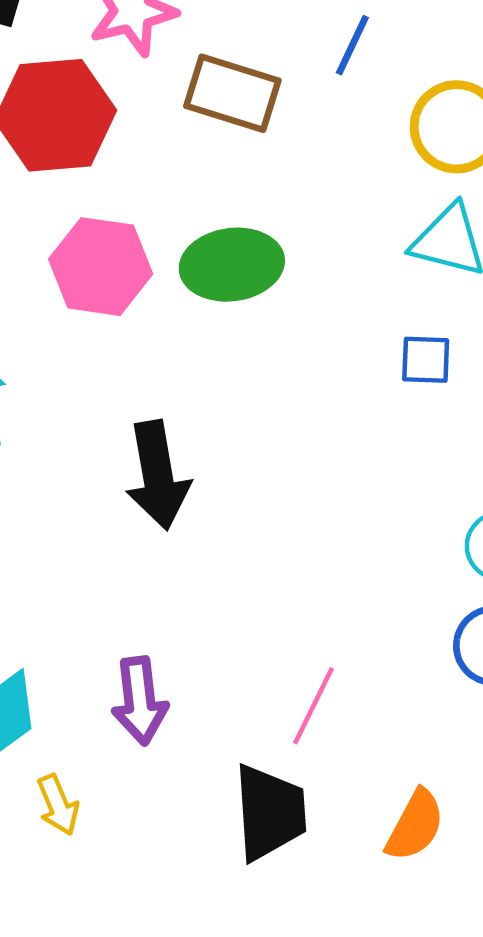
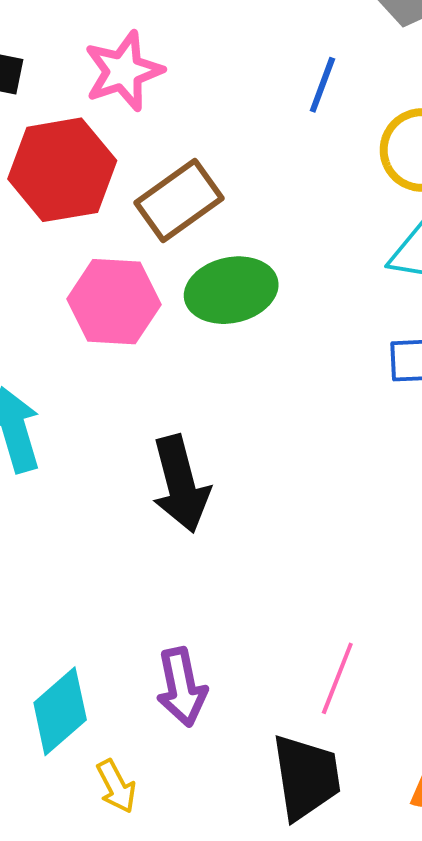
brown rectangle: (232, 93) -> (179, 200), moved, turned -48

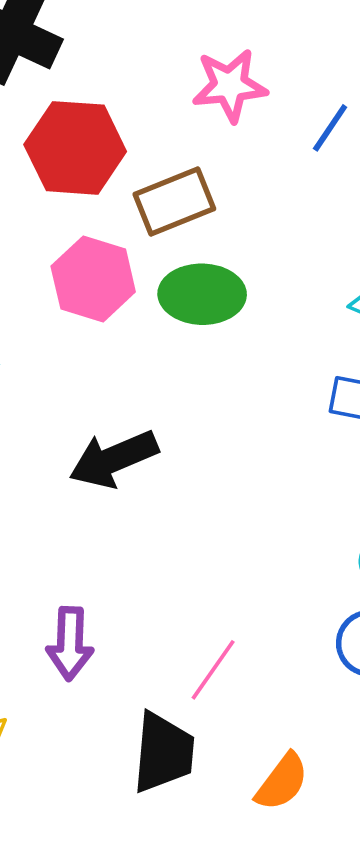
pink star: (123, 71) -> (230, 86), moved
black arrow: (181, 484) -> (114, 459), turned 68

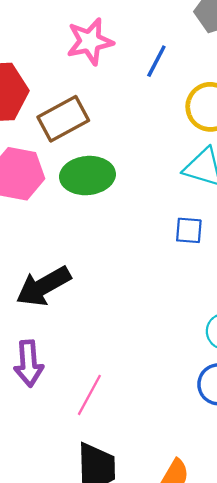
purple arrow: (70, 644) -> (29, 363), moved
pink line: (213, 670) -> (89, 395), moved

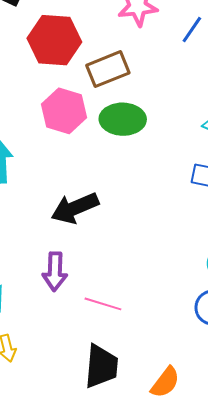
pink line: (89, 395) -> (103, 304), turned 72

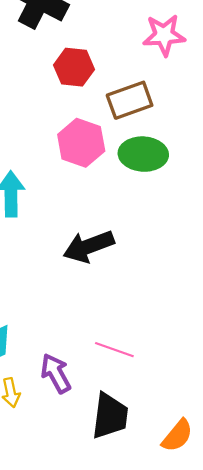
red hexagon: (54, 40) -> (74, 67), size x0.7
purple arrow: (55, 272) -> (56, 373), moved, turned 147

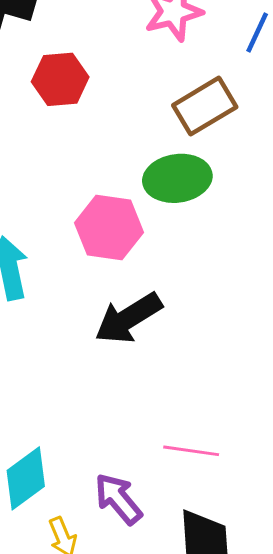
brown rectangle: (130, 100) -> (205, 106), moved
pink hexagon: (81, 143) -> (109, 228), moved

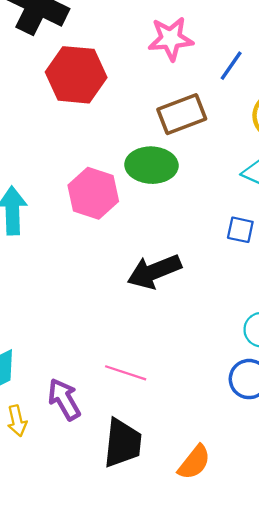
red hexagon: (60, 79) -> (76, 75), size x1.4
black arrow: (128, 318) -> (154, 271), moved

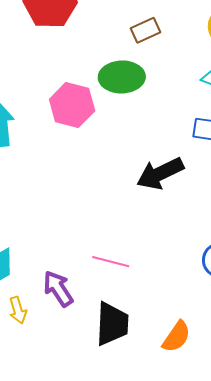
brown rectangle: (182, 114) -> (146, 30), size x0.7
black arrow: (154, 271) -> (160, 173), moved

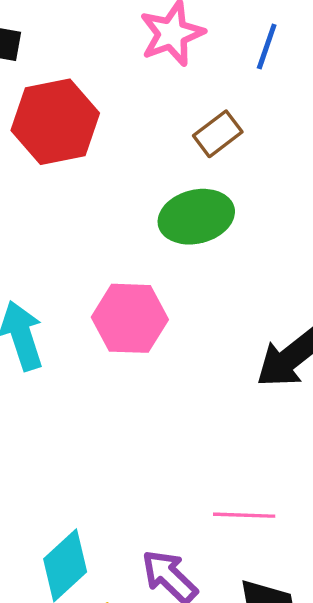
pink hexagon: (72, 105) -> (130, 318), moved

